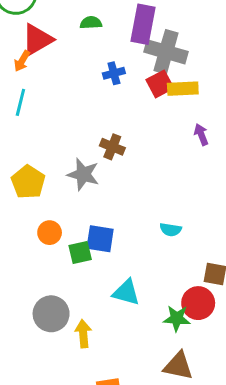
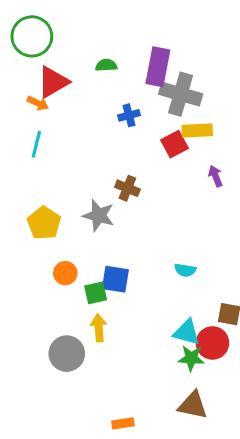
orange arrow: (22, 61) -> (38, 103), turned -95
red square: (160, 84) -> (175, 144), moved
cyan triangle: (126, 292) -> (187, 332), moved
yellow arrow: (83, 334) -> (99, 328), moved

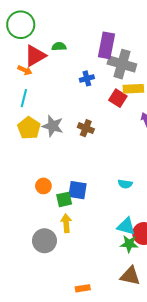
green semicircle: (106, 65) -> (59, 46), moved
red square: (175, 144) -> (118, 98), turned -30
gray star: (99, 215) -> (53, 126), moved
yellow pentagon: (44, 223) -> (29, 128), moved

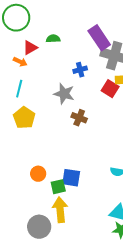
purple rectangle: (106, 45) -> (99, 38), turned -45
red triangle: (35, 56) -> (30, 48), size x0.7
gray star: (53, 126) -> (64, 94), moved
yellow arrow: (66, 223) -> (60, 210), size x1.4

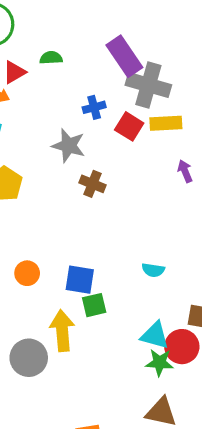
red square: (110, 89) -> (129, 126), moved
green square: (58, 187) -> (94, 305), moved

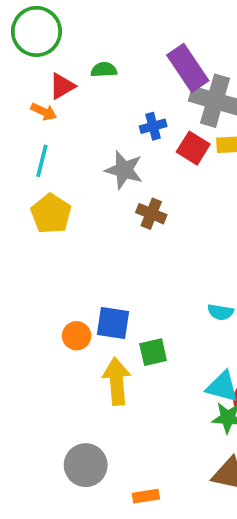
orange circle: (27, 273) -> (77, 336), moved
blue square: (80, 280) -> (113, 323), moved
gray circle: (29, 358) -> (86, 465), moved

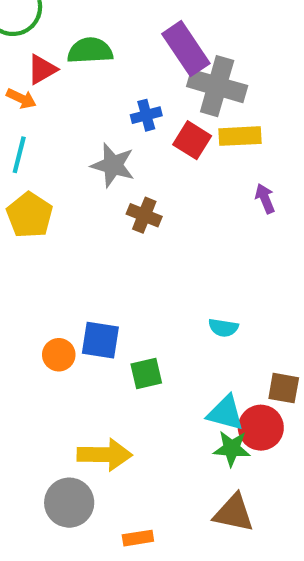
green semicircle: (104, 70) -> (90, 51), size x1.5
yellow arrow: (117, 381) -> (105, 455), moved, turned 96

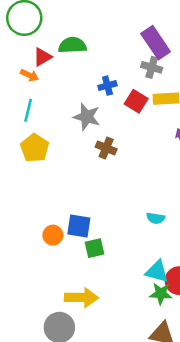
purple rectangle: (186, 49) -> (156, 43), moved
gray cross: (217, 86) -> (152, 67), size x0.6
green square: (146, 373) -> (94, 248), moved

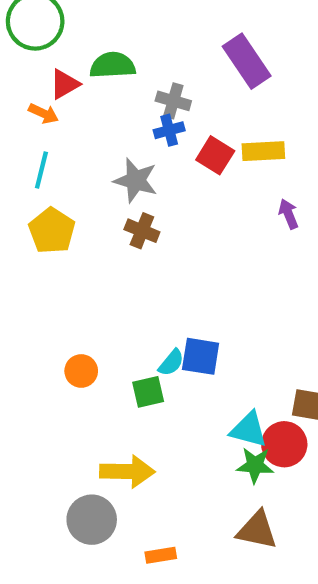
gray cross: (152, 67) -> (173, 101), moved
brown cross: (106, 148) -> (142, 231), moved
cyan semicircle: (156, 218) -> (171, 363), moved, turned -60
blue square: (79, 226) -> (201, 356), moved

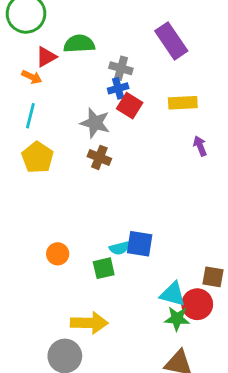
red square: (215, 155) -> (130, 106), moved
cyan semicircle: (171, 363) -> (119, 248), turned 36

